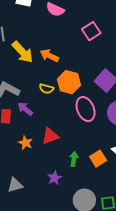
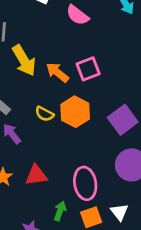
pink square: (91, 31) -> (88, 69), moved
pink ellipse: (86, 109) -> (85, 183), moved

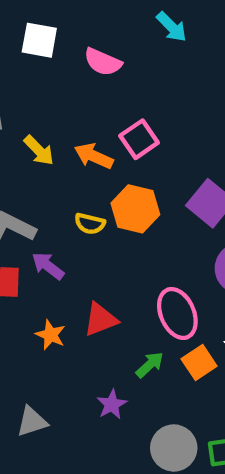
yellow arrow: (24, 60) -> (39, 150), size x0.7
green arrow: (60, 211) -> (150, 365), turned 42

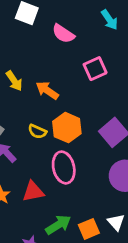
pink square: (139, 139) -> (95, 69), moved
pink ellipse: (177, 313) -> (64, 168), moved
green arrow: (150, 365) -> (58, 225), size x1.4

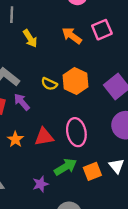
orange arrow: (47, 90) -> (72, 36), moved
pink ellipse: (64, 168) -> (76, 132), moved

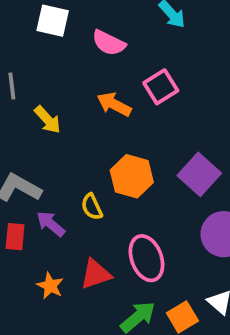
yellow semicircle: (49, 84) -> (92, 207), moved, turned 49

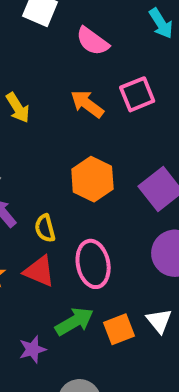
yellow semicircle: (92, 207) -> (45, 228), moved
red triangle: (96, 274) -> (39, 271), turned 32

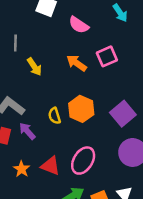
yellow semicircle: (45, 228) -> (54, 116), moved
pink ellipse: (93, 264) -> (83, 161), turned 44

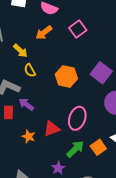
orange arrow: (77, 63) -> (44, 33), moved, turned -60
yellow semicircle: (54, 116) -> (30, 70), moved
red triangle: (50, 166) -> (52, 129), turned -30

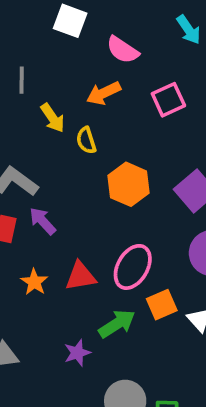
yellow semicircle: (30, 70) -> (86, 140), moved
orange square: (98, 147) -> (162, 305), moved

